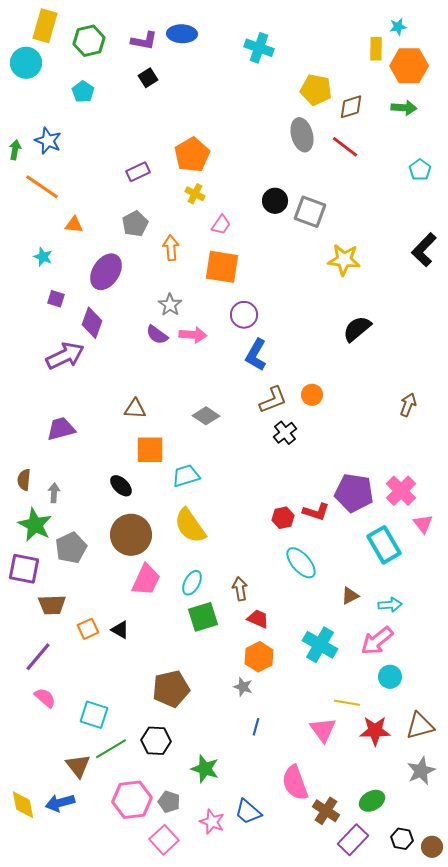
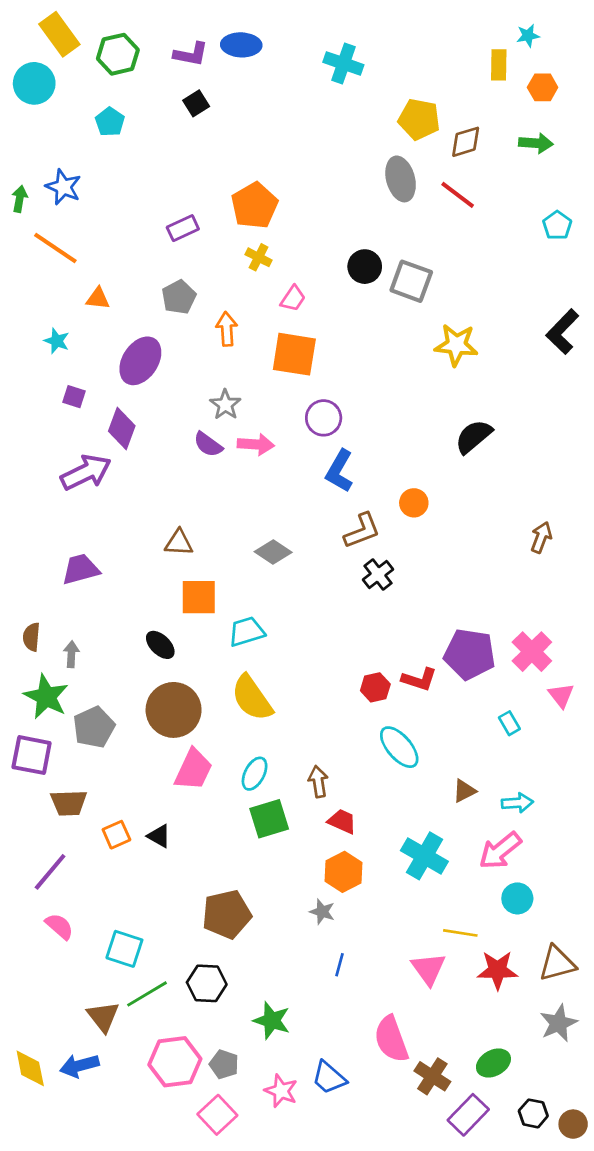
yellow rectangle: (45, 26) -> (59, 34), turned -52
orange hexagon: (409, 66) -> (543, 87), size x0.6
orange circle: (312, 395) -> (414, 503), moved
cyan rectangle: (384, 545) -> (509, 723), size x0.5

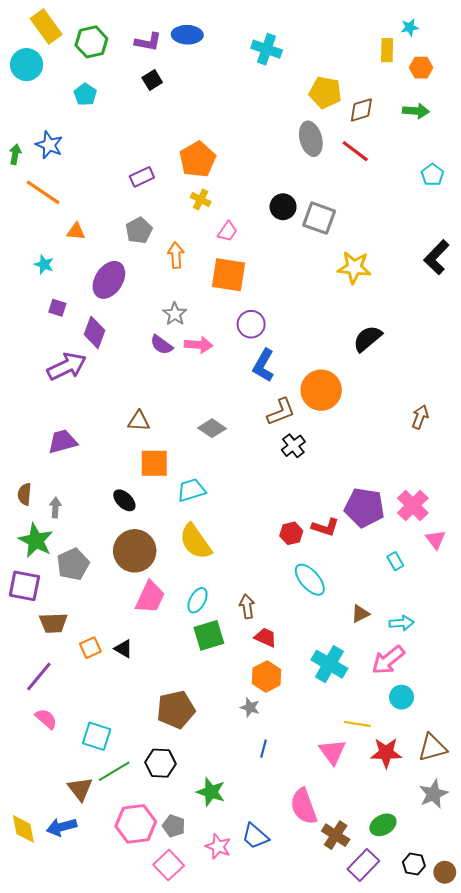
orange circle: (414, 503) -> (321, 390), size x1.8

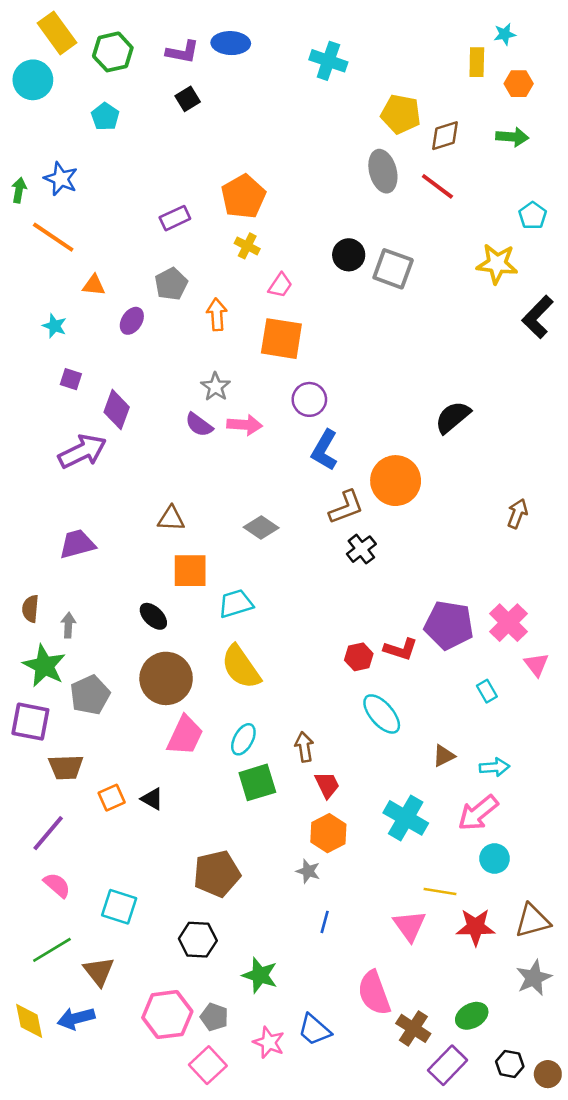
yellow star: (354, 268) -> (497, 264), moved
purple ellipse: (109, 280) -> (132, 321), moved, size x0.6
red trapezoid: (266, 637) -> (327, 785), turned 40
green line: (114, 771) -> (52, 950), moved

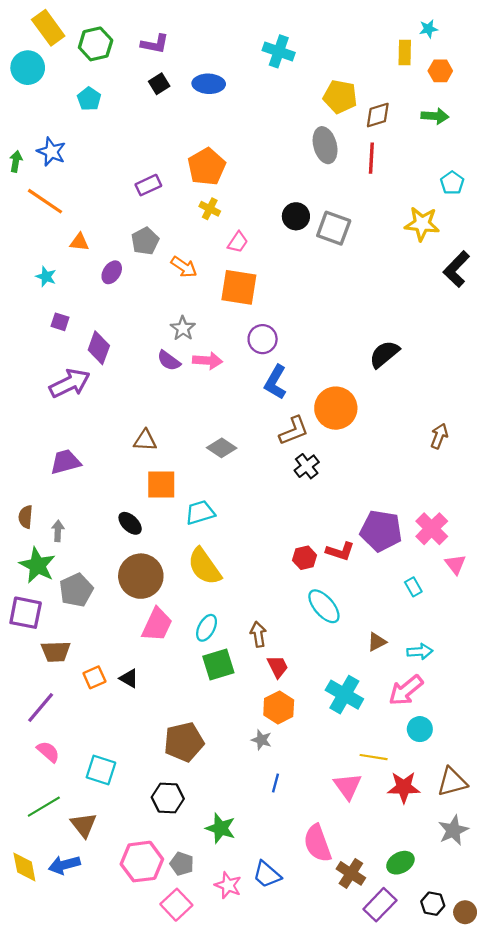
blue ellipse: (231, 43) -> (209, 84), moved
red line: (437, 186) -> (371, 158), turned 56
orange arrow: (217, 314) -> (184, 267), turned 128

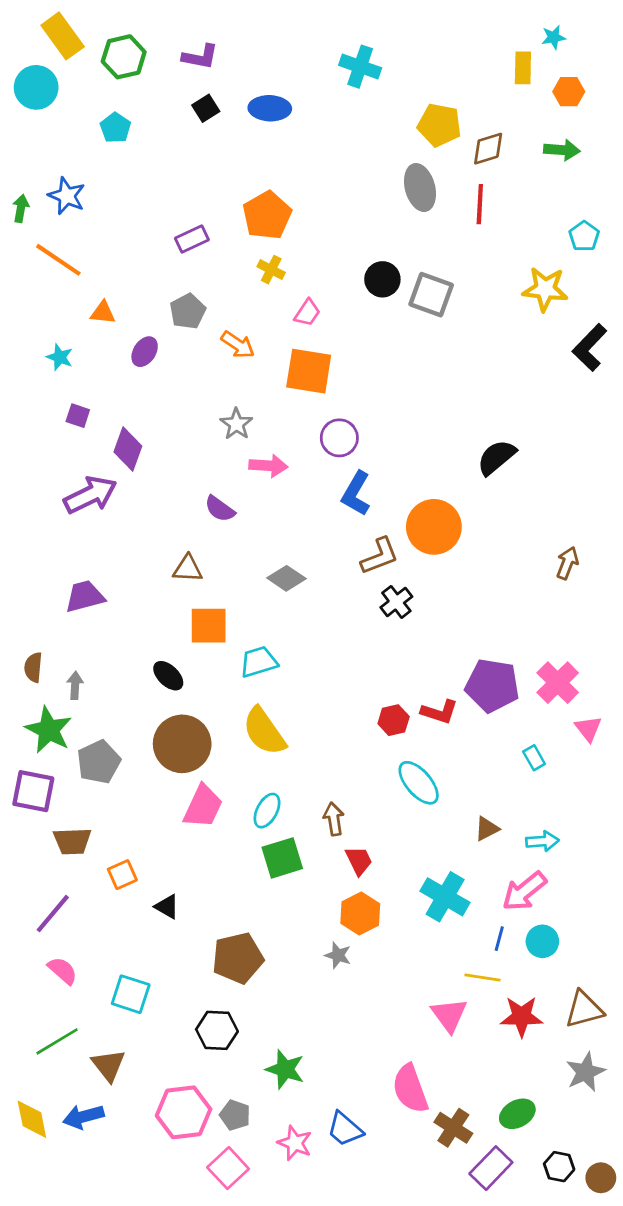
purple semicircle: (169, 361) -> (220, 509), moved
black triangle: (129, 678) -> (167, 907), moved
blue line: (275, 783) -> (499, 939), moved

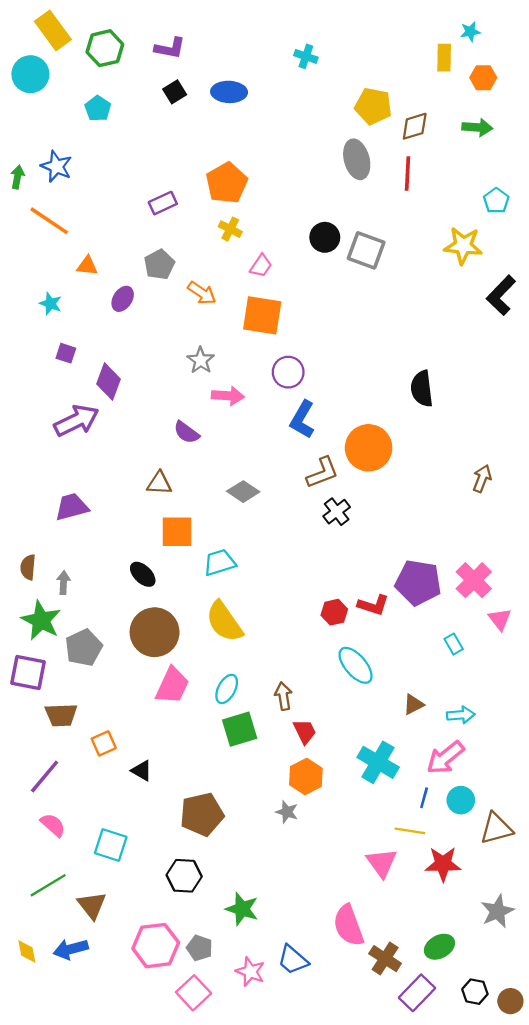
cyan cross: (360, 67) -> (306, 56), size x0.7
black semicircle: (496, 457) -> (422, 389), turned -57
brown triangle: (584, 1009) -> (496, 828), moved
yellow diamond: (32, 1119) -> (27, 951), size x0.7

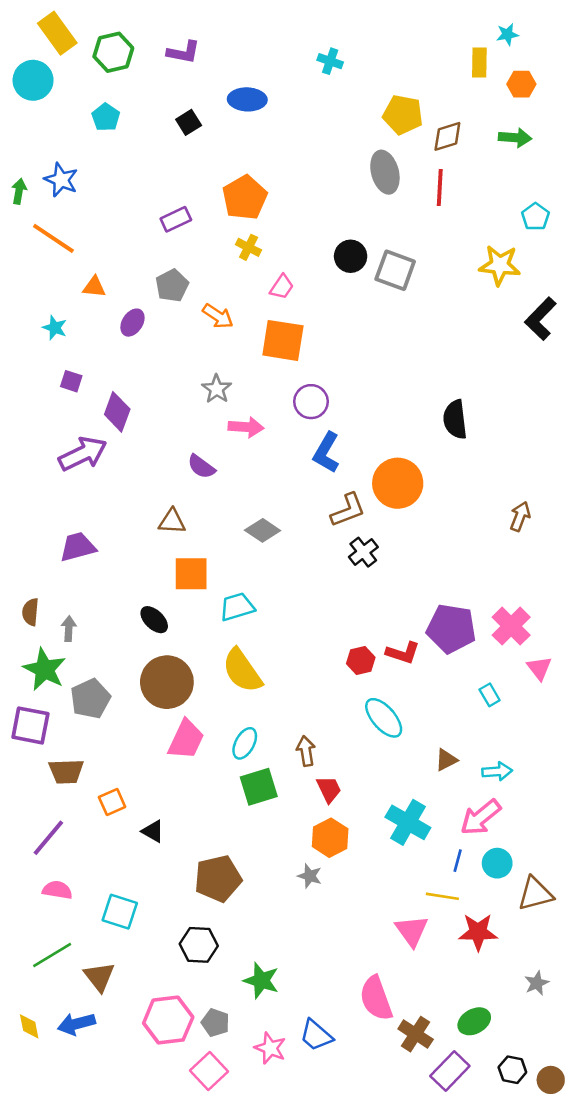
black square: (175, 92) -> (189, 122), moved
pink semicircle: (53, 825) -> (57, 890), turned -32
gray star: (497, 911) -> (537, 983), size x0.7

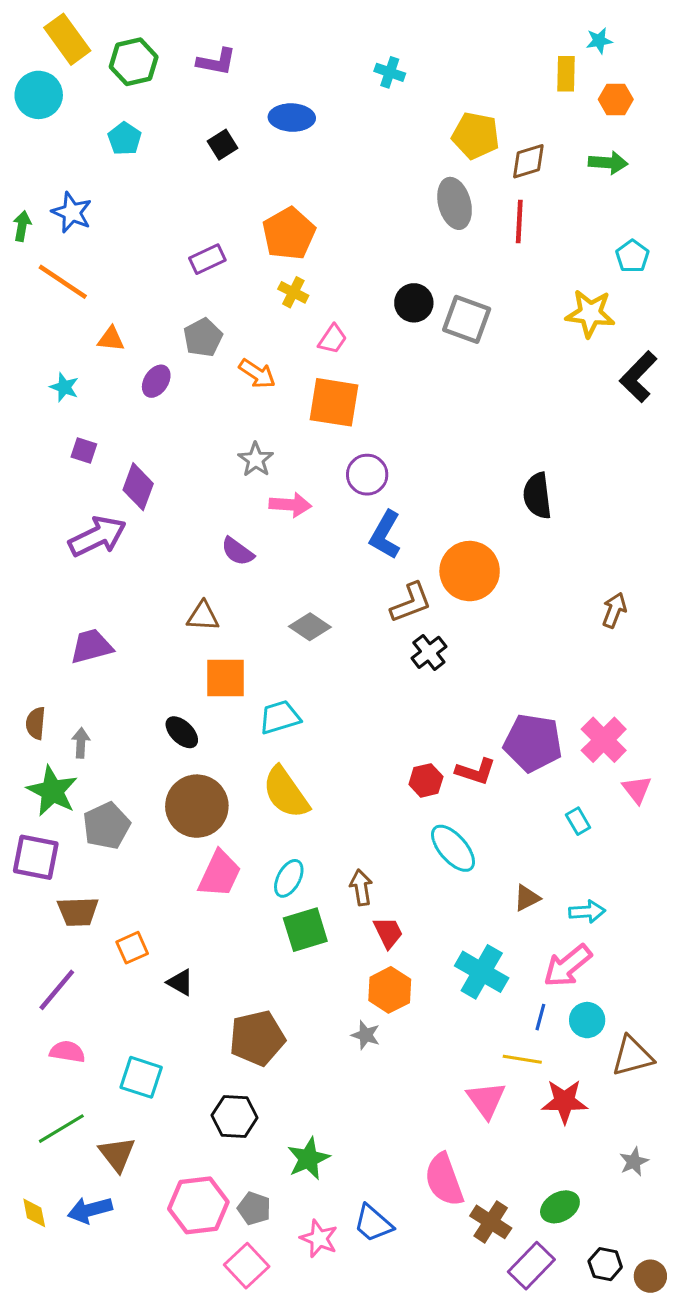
green star: (261, 981) -> (308, 1159), turned 30

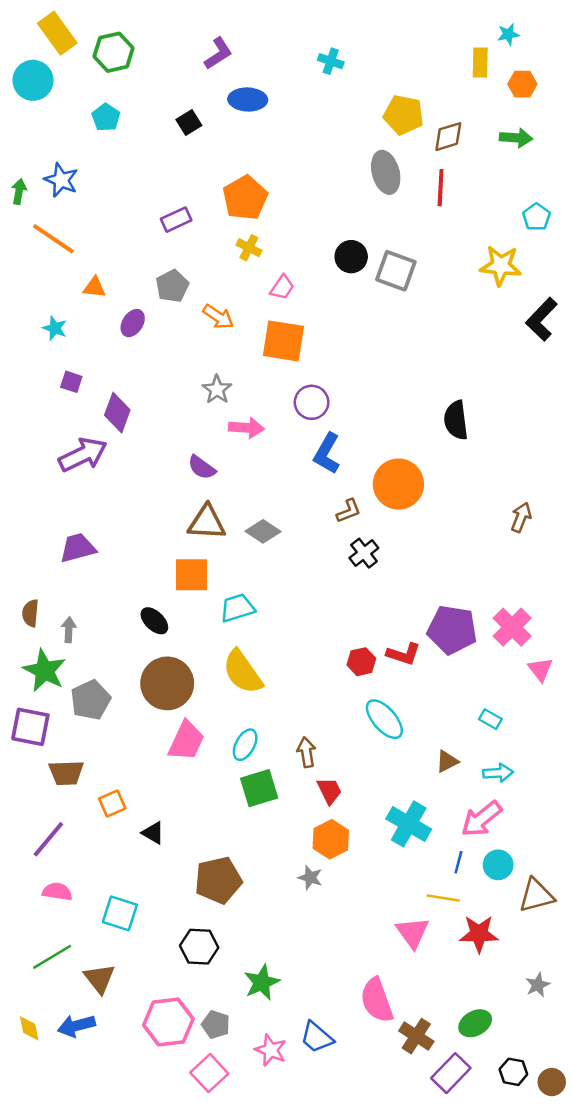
purple L-shape: (216, 62) -> (218, 53), moved, turned -44
brown L-shape: (411, 603) -> (349, 511), size x0.7
brown triangle: (203, 616) -> (207, 522), moved, size x1.4
cyan rectangle: (578, 821) -> (490, 719), moved, turned -30

